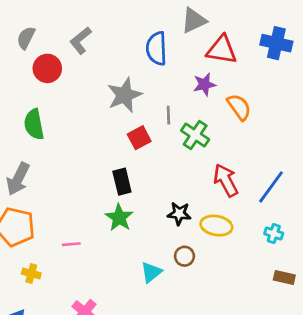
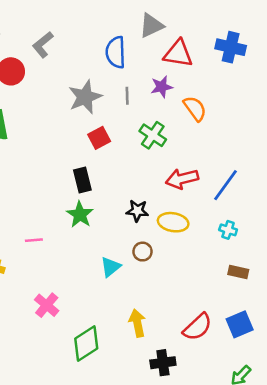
gray line: (168, 115) -> (127, 96), moved
red arrow: (226, 180) -> (182, 179), turned -76

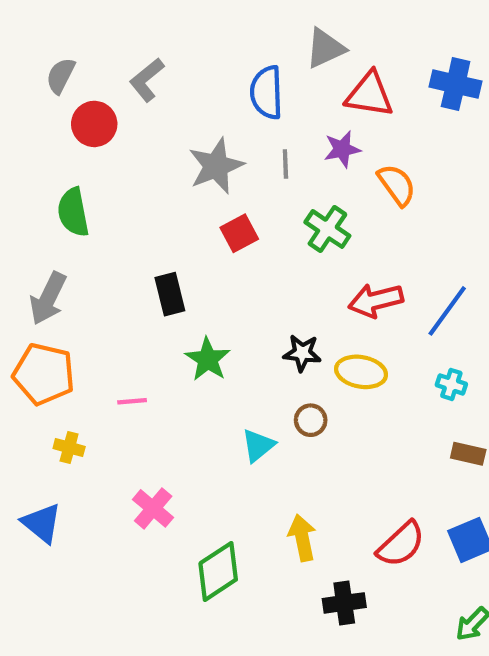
black rectangle: (82, 180) -> (170, 294), moved

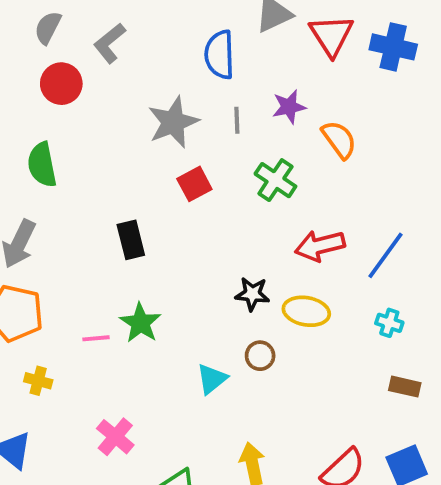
gray semicircle: (61, 76) -> (48, 28), moved
red triangle: (369, 95) -> (331, 35), moved, turned 48
green star: (208, 359) -> (140, 323), moved

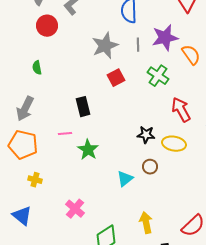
purple star: (289, 107) -> (165, 38), size x1.5
green semicircle: (42, 165) -> (37, 68), size x0.6
red arrow: (320, 246) -> (181, 110), turned 75
pink line: (96, 338) -> (65, 134), moved

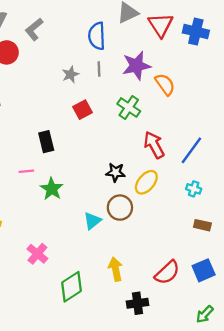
gray line: (138, 45) -> (99, 69), moved
gray star: (105, 46) -> (70, 74), size x0.6
yellow ellipse: (174, 144) -> (146, 182), turned -60
brown circle: (150, 167) -> (120, 208), size x1.5

